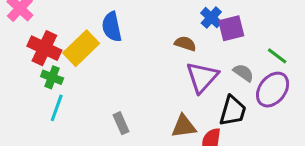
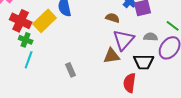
gray semicircle: (243, 73) -> (151, 37), turned -32
black trapezoid: (233, 111) -> (144, 62), turned 75
brown triangle: (184, 126) -> (112, 56), moved

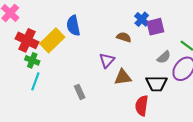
gray semicircle: (151, 37) -> (164, 57), turned 136
purple triangle: (124, 40) -> (107, 60), moved, size x0.7

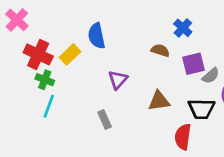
purple square: (155, 27) -> (193, 64), moved
yellow rectangle: (52, 40) -> (70, 54), size x0.7
purple triangle: (107, 60) -> (118, 80), moved

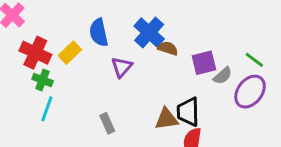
blue cross: (183, 28) -> (149, 32), moved, size x1.5
purple triangle: (118, 80) -> (122, 67), moved
brown triangle: (159, 101) -> (166, 119), moved
black trapezoid: (201, 109) -> (188, 112), moved, turned 88

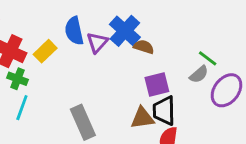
green line: (254, 60) -> (208, 58), moved
purple square: (204, 63) -> (157, 85), moved
purple triangle: (122, 67) -> (97, 42), moved
gray rectangle: (107, 123) -> (83, 122), size x1.6

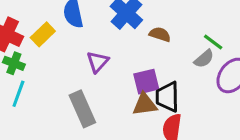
purple triangle: (97, 42) -> (98, 62), moved
brown semicircle: (144, 47) -> (160, 34), moved
purple square: (157, 85) -> (146, 82), moved

